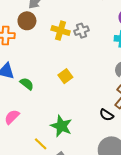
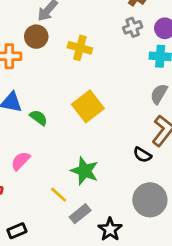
gray cross: (82, 31) -> (133, 27), moved
yellow square: (65, 76) -> (88, 106), size x1.6

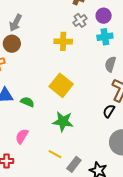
yellow cross: (80, 48) -> (63, 41), moved
black semicircle: (142, 155) -> (109, 111), turned 104
green star: (85, 171) -> (63, 122), moved

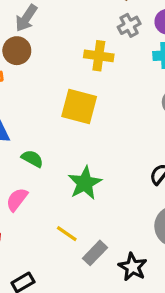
yellow square: (61, 85) -> (79, 107), moved, turned -30
green semicircle: (27, 102) -> (32, 159), moved
green star: (63, 122) -> (85, 183), turned 30

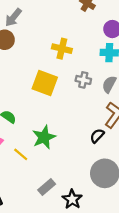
gray cross: (129, 25) -> (83, 80), moved, turned 35
yellow line: (67, 234) -> (21, 154), moved

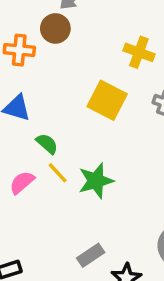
yellow line: (21, 154) -> (58, 173), moved

